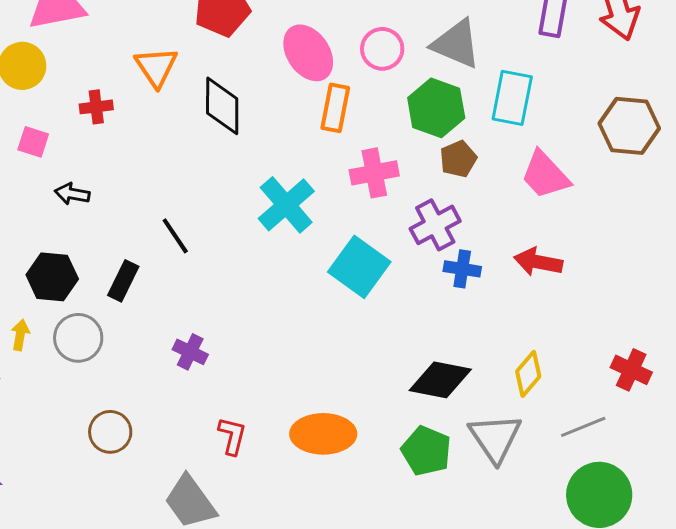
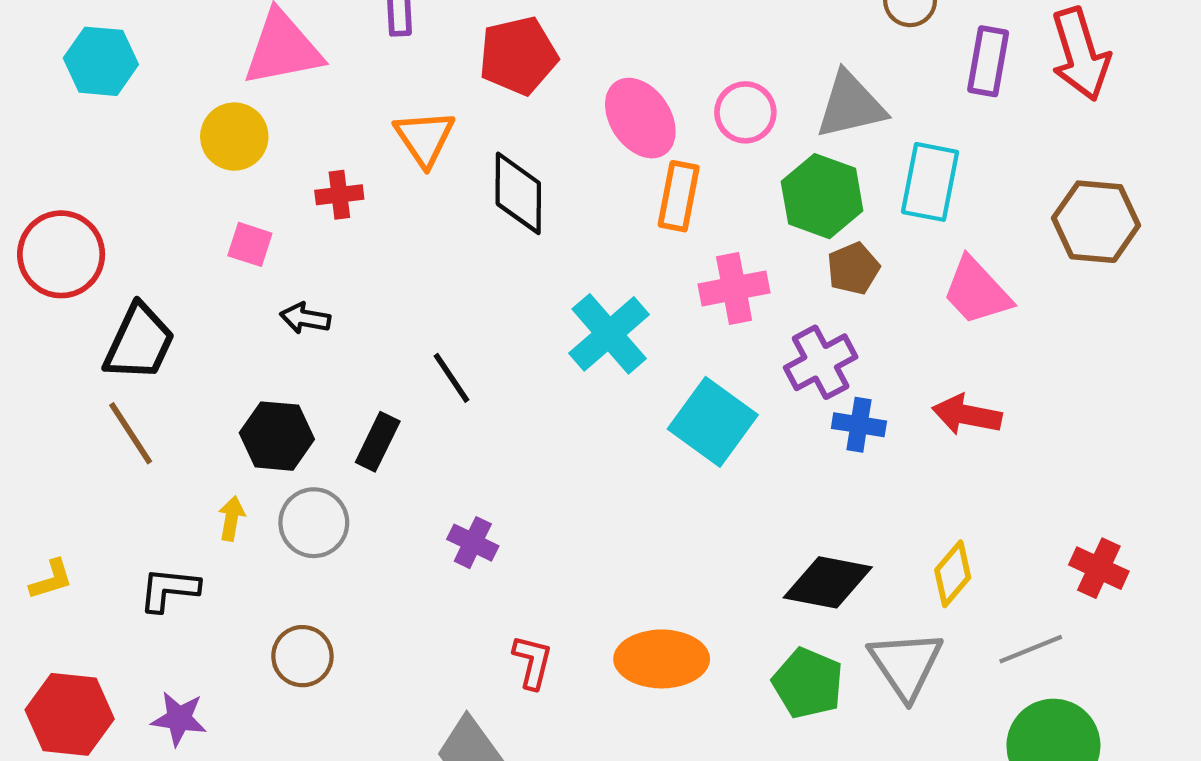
gray triangle: (456, 44) -> (850, 105), turned -36
brown circle: (110, 432) -> (302, 656), moved

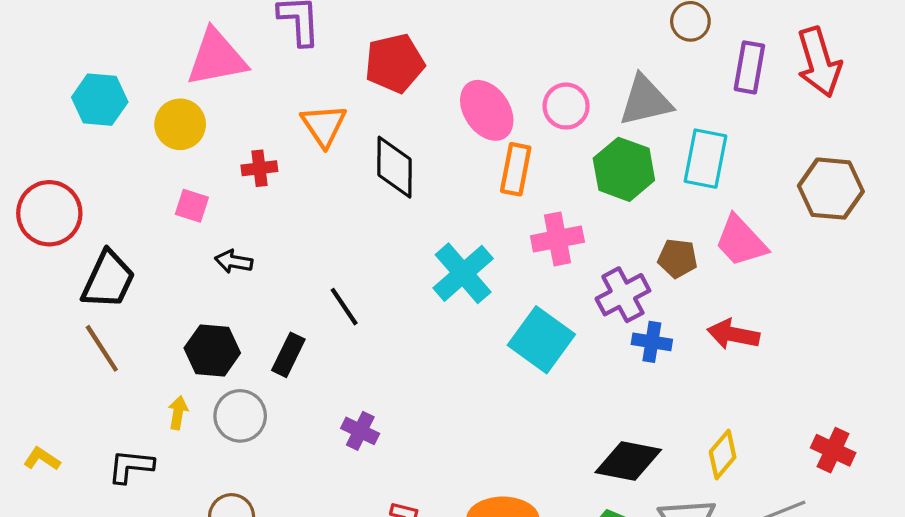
cyan hexagon: (101, 61) -> (100, 100), moved
brown pentagon: (853, 269) -> (678, 258), moved, turned 30
yellow L-shape: (51, 579) -> (42, 459), turned -129

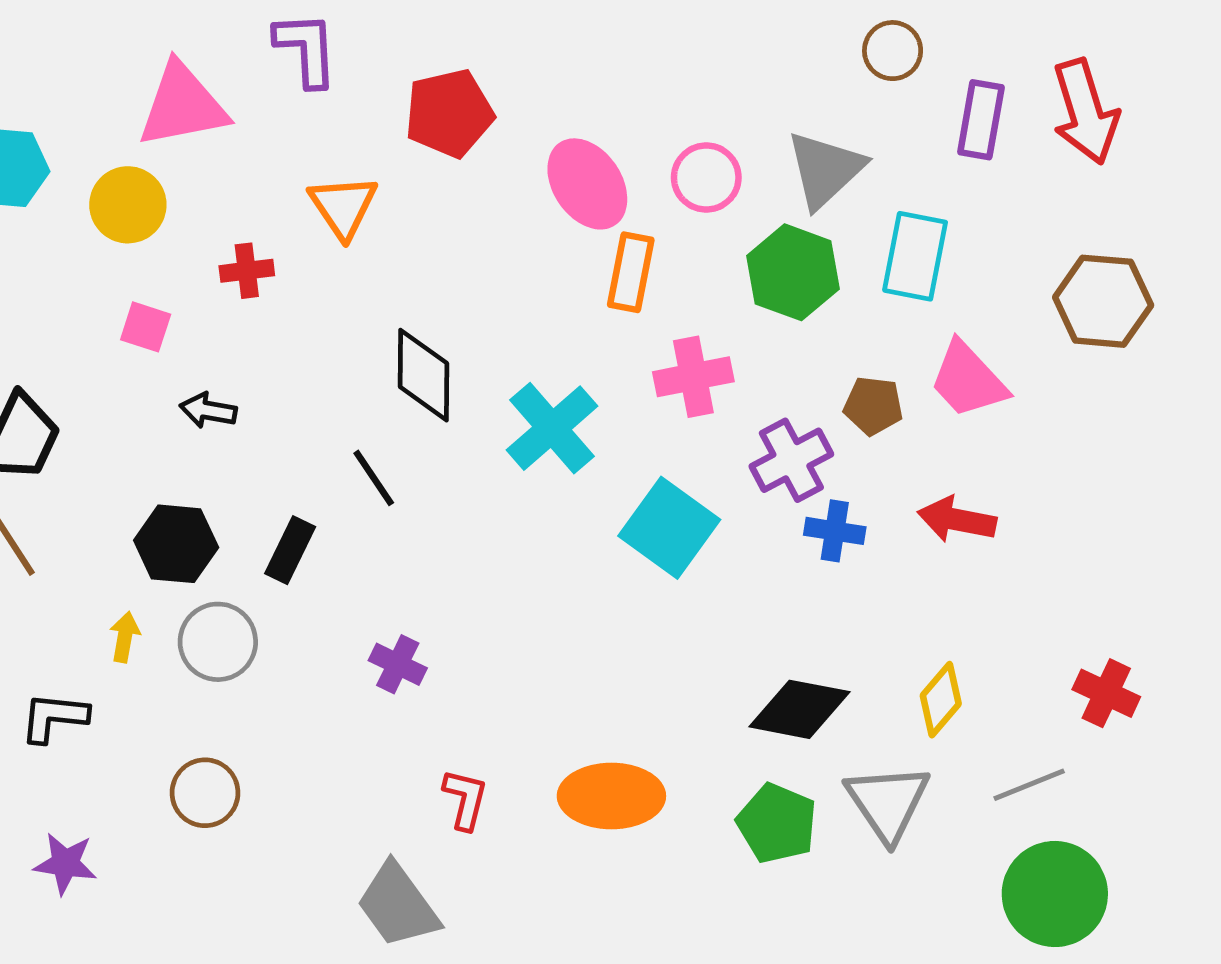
gray triangle: (645, 101) -> (825, 169), turned -30
black diamond: (395, 167) -> (423, 375), moved

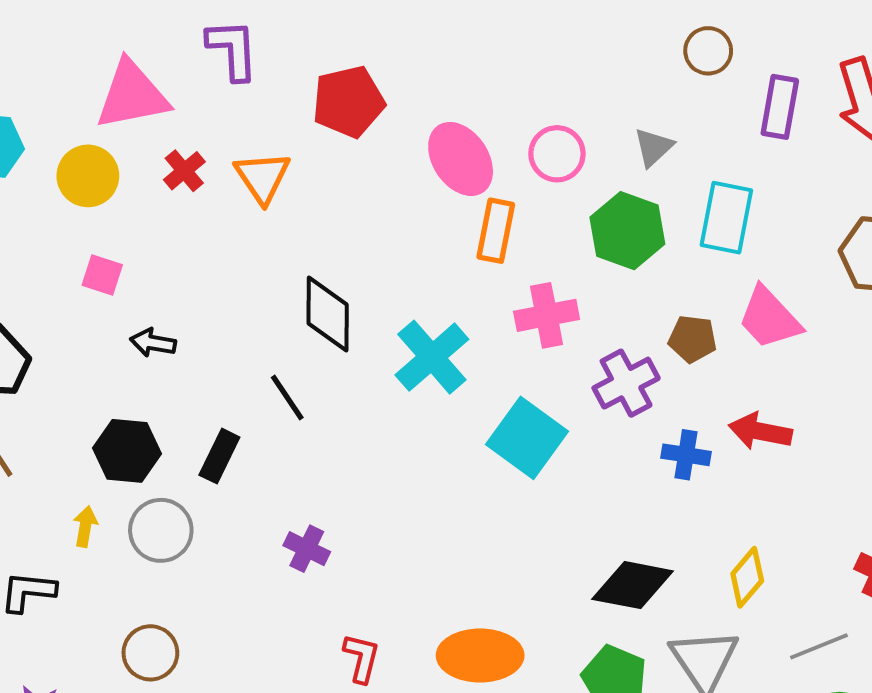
gray triangle: (825, 169) -> (653, 147), size x0.6
red cross: (247, 271) -> (184, 171), moved, turned -33
blue cross: (835, 531) -> (686, 455), moved

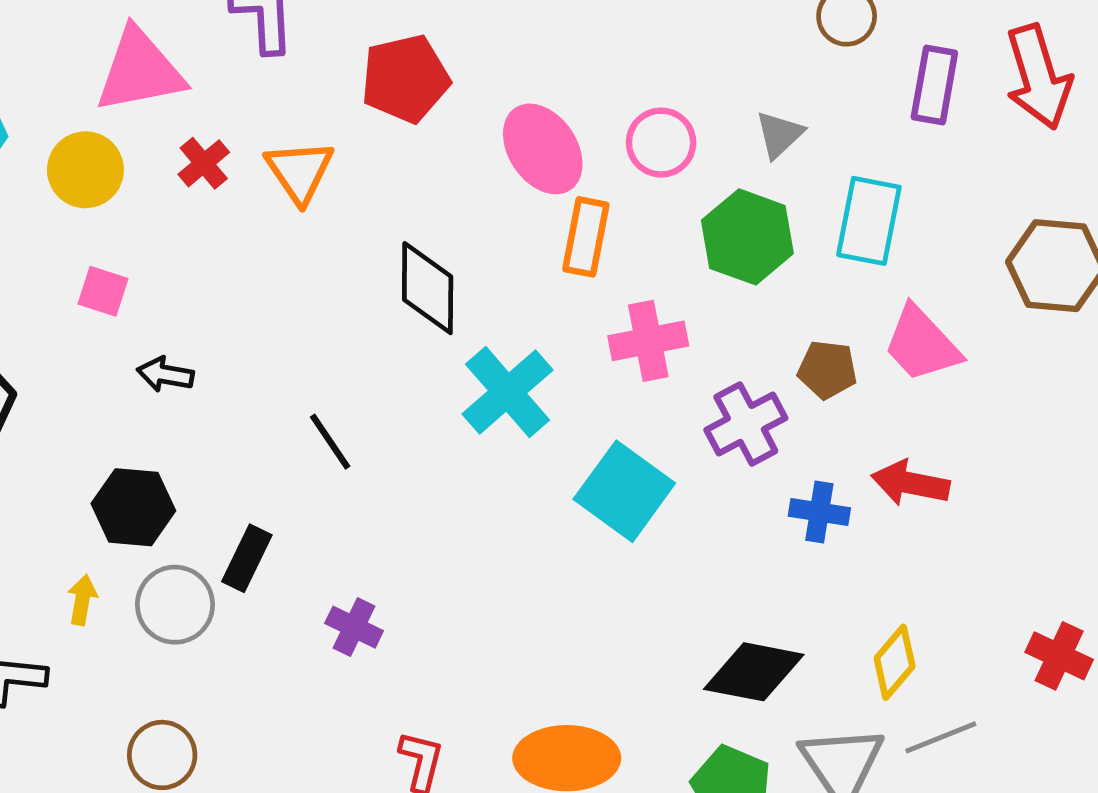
black diamond: (328, 314) -> (428, 288), moved
black rectangle: (219, 456) -> (247, 558), moved
gray line: (819, 646) -> (941, 737), moved

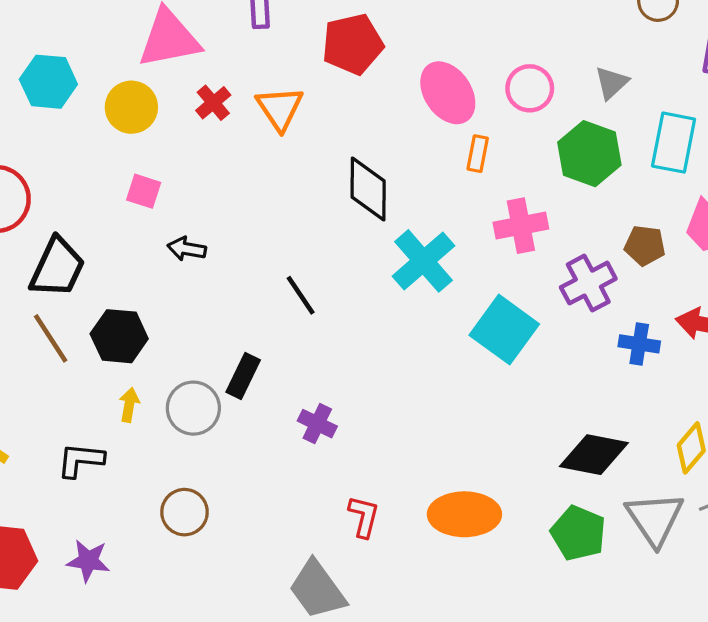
orange rectangle: (586, 237) -> (478, 154), size x0.7
black hexagon: (133, 507) -> (119, 336), moved

